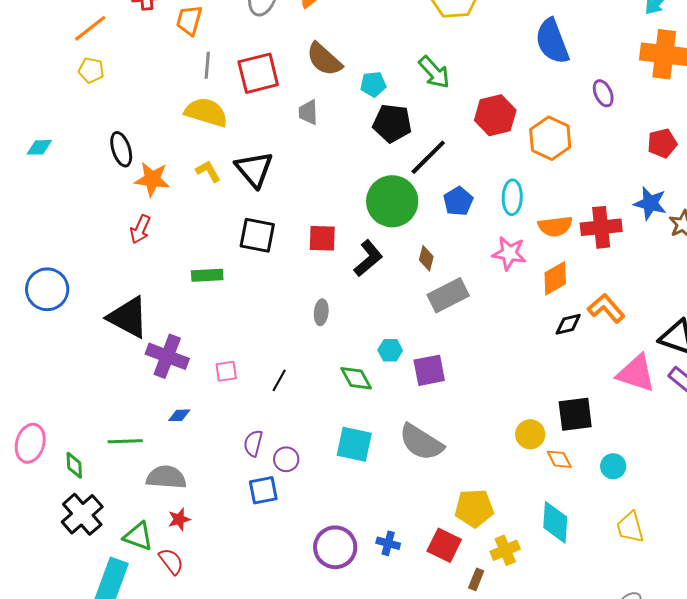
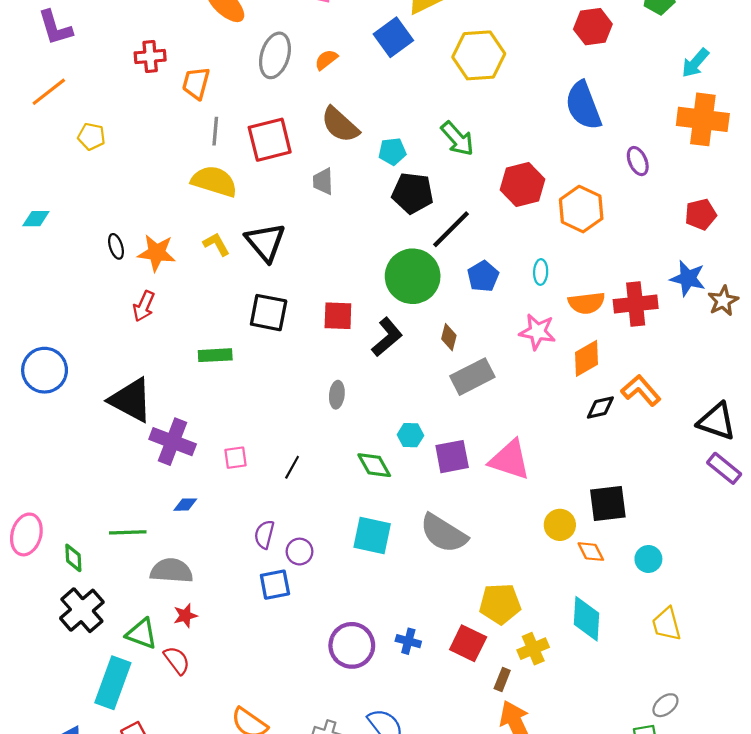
orange line: (90, 28) -> (49, 92), moved
black ellipse: (121, 149) -> (116, 246), moved, size x0.7
cyan ellipse: (512, 197) -> (541, 272), size x0.7
pink triangle: (636, 373) -> (510, 460), moved

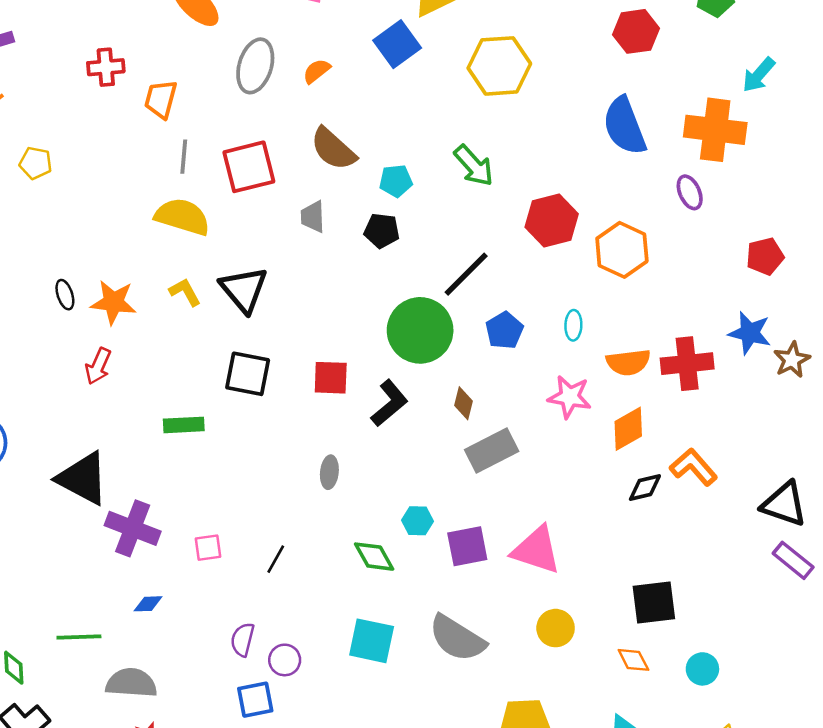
orange cross: (703, 119) -> (715, 130), moved
black pentagon: (413, 193) -> (382, 231), moved, size x0.7
yellow circle: (560, 525) -> (556, 628), moved

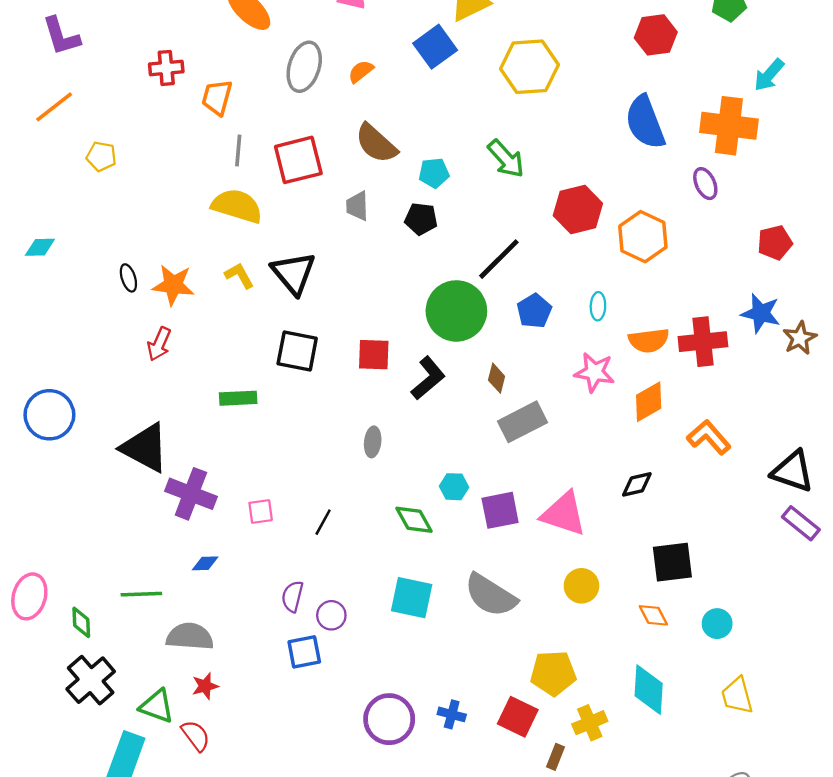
black diamond: (645, 488) -> (637, 484), moved

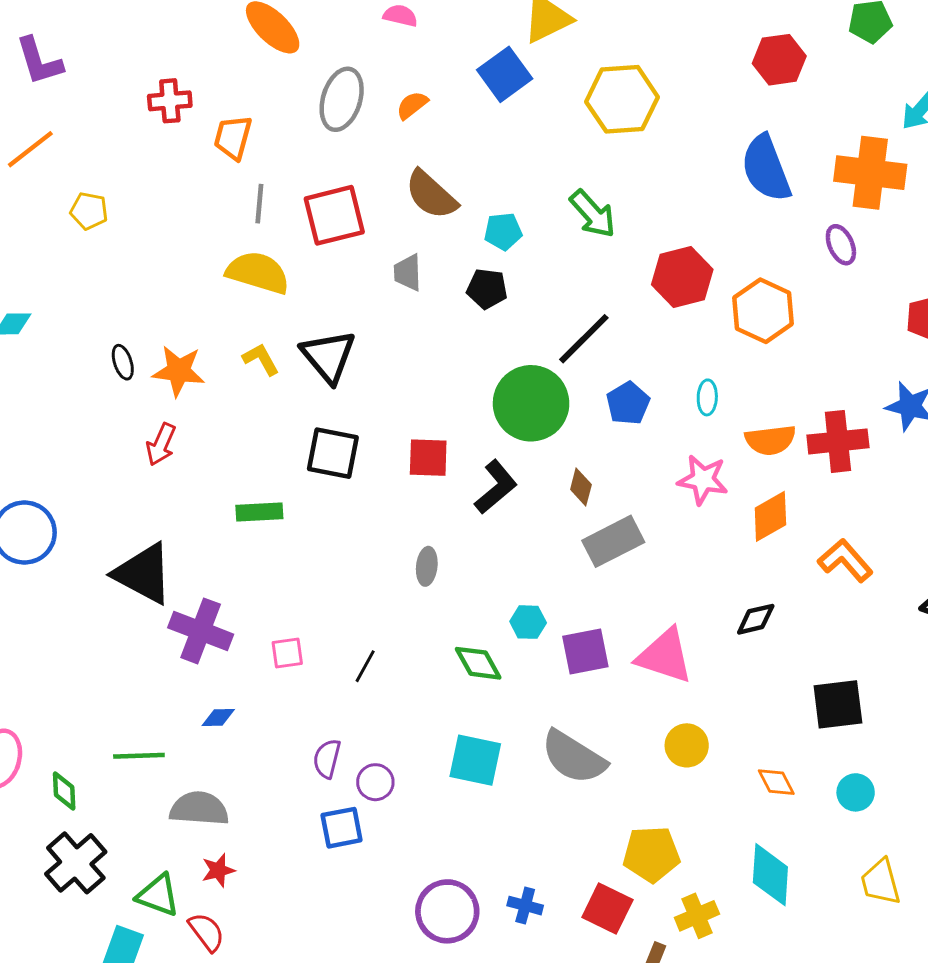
black square: (672, 562) -> (838, 704), moved

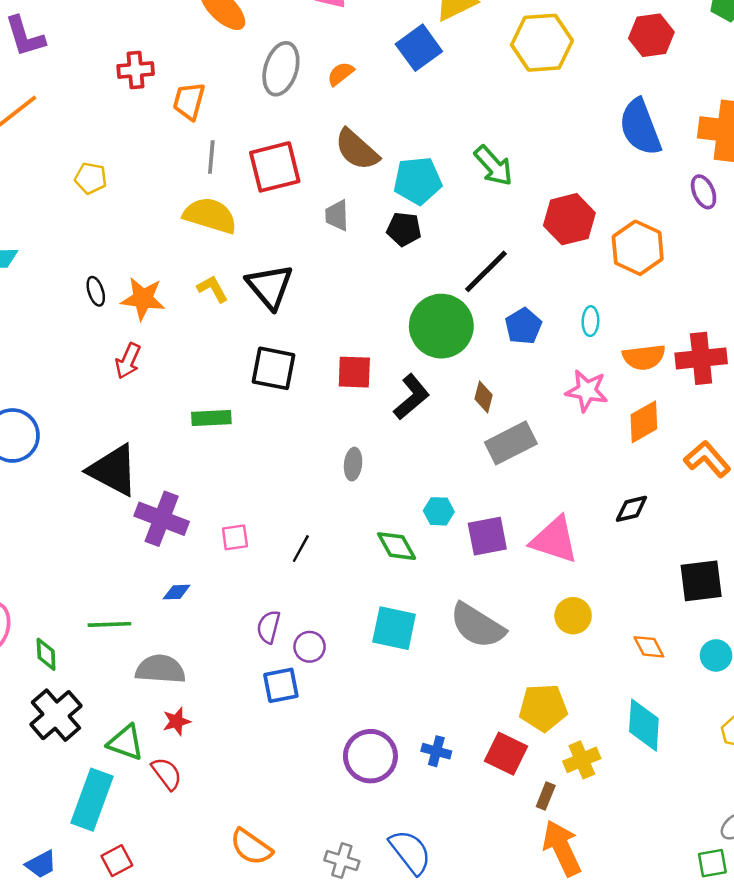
yellow hexagon: (622, 99) -> (542, 43), moved
yellow pentagon: (89, 211) -> (91, 178), moved
cyan pentagon: (503, 231) -> (418, 181), size x1.5

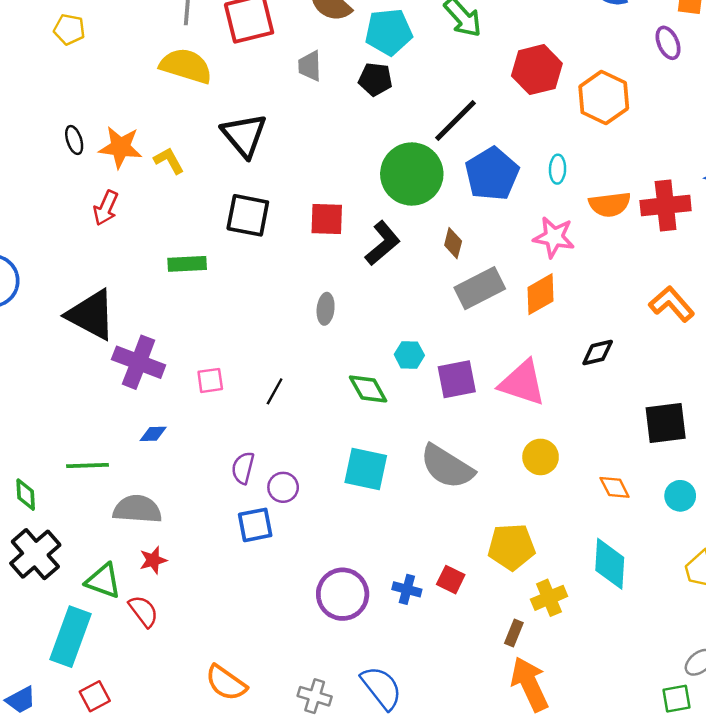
yellow L-shape: (213, 289) -> (169, 161), moved
blue pentagon: (523, 326) -> (492, 174), size x1.5
orange diamond: (644, 422) -> (541, 294), moved
red square: (506, 754) -> (451, 580), moved, size x0.7

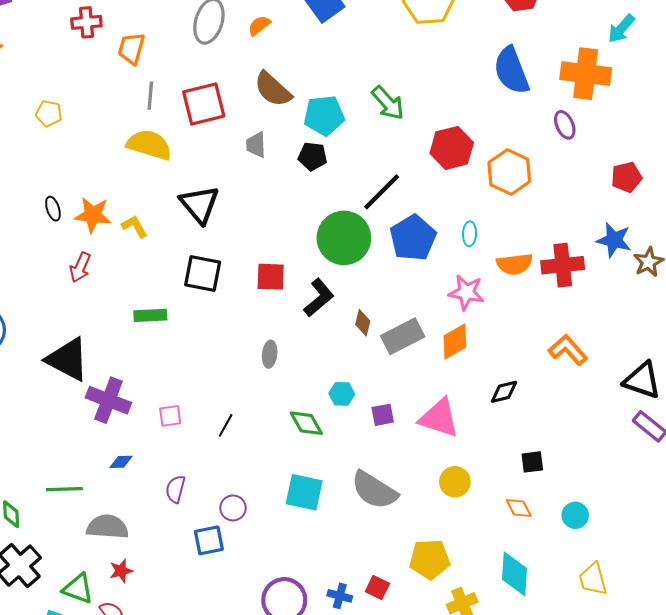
brown diamond: (453, 243) -> (363, 323), moved
purple square: (457, 379) -> (383, 415), size x0.7
black square: (666, 423) -> (532, 462), moved, size x0.6
purple semicircle: (243, 468) -> (175, 489), moved

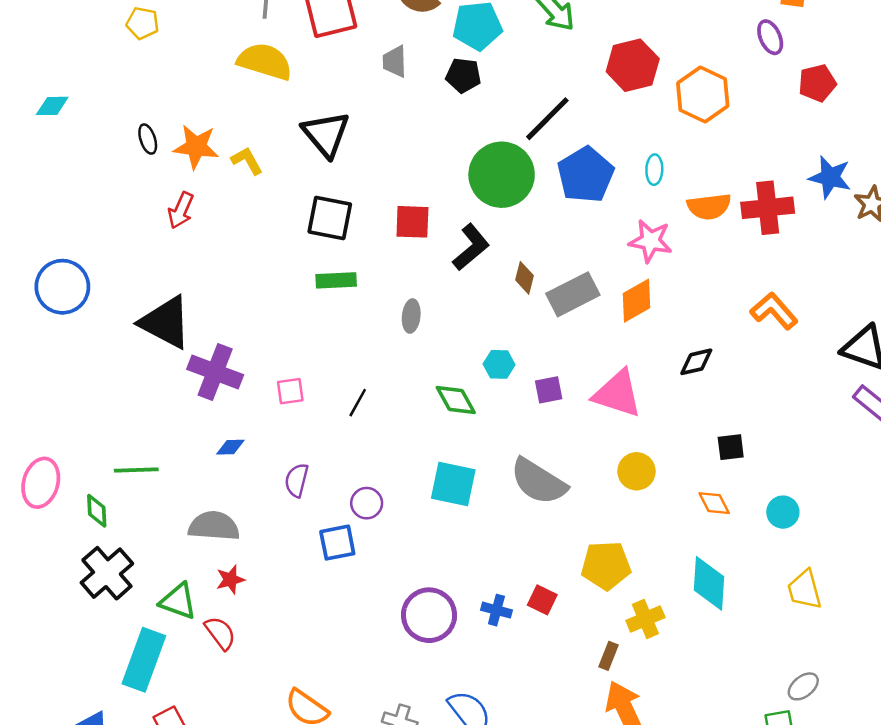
red pentagon: (627, 177) -> (817, 83), moved
green rectangle: (150, 315) -> (336, 280), moved
green line: (64, 489) -> (136, 470), moved

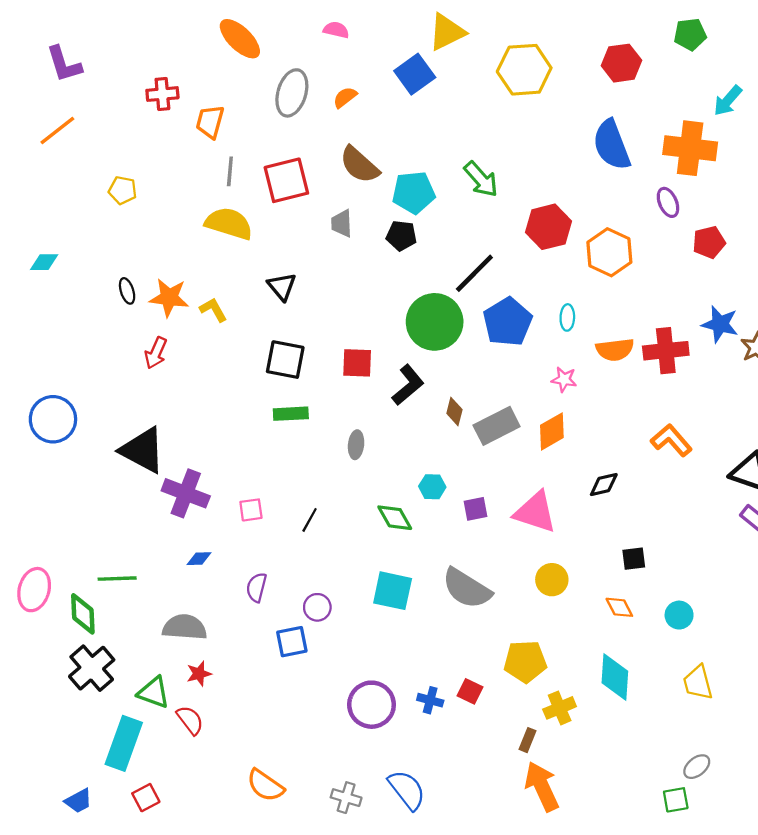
black triangle: (326, 134) -> (282, 287), size x0.7
pink star: (651, 241) -> (564, 379), size x0.7
green diamond: (97, 511) -> (83, 614), size x1.4

